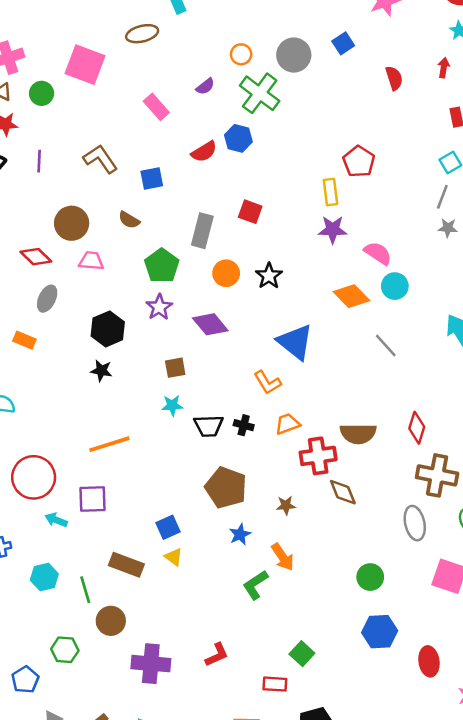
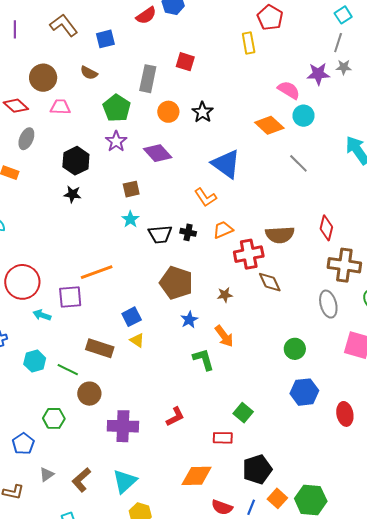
purple star: (333, 229) -> (318, 74), moved
cyan star: (172, 405) -> (130, 219), turned -30
orange line: (109, 444) -> (97, 272), moved
green L-shape: (255, 585) -> (203, 359), turned 110
green line: (85, 590) -> (68, 370), turned -45

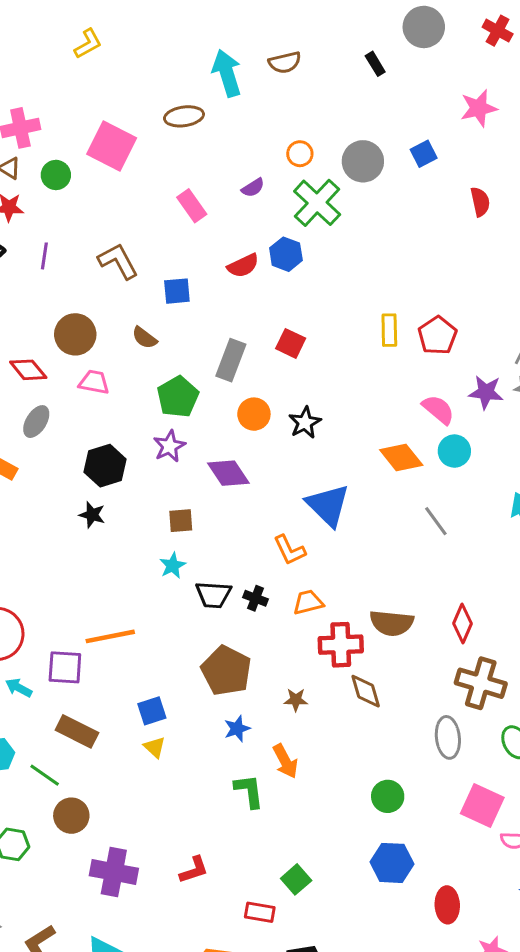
red pentagon: (270, 18) -> (437, 336), moved
brown rectangle: (100, 348) -> (77, 731), moved

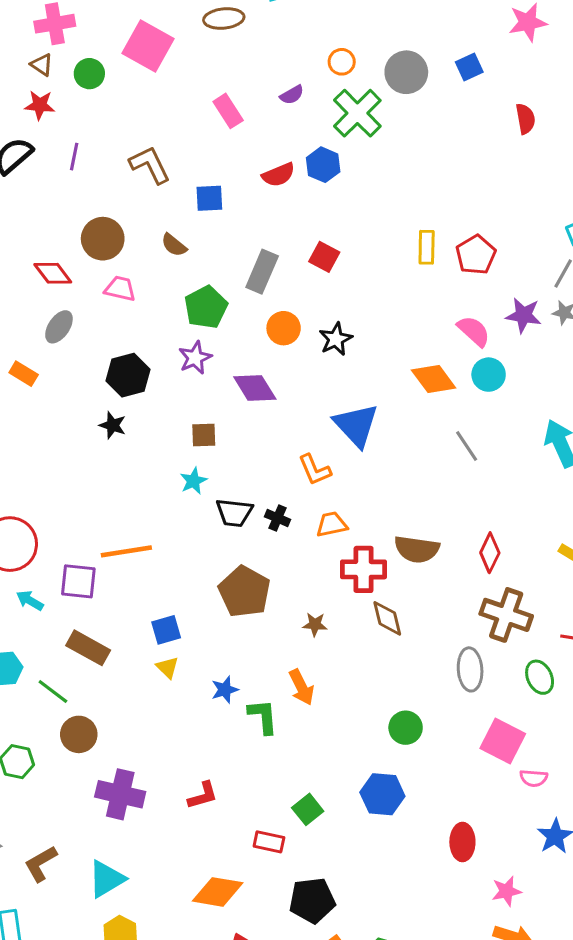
blue star: (237, 729) -> (225, 690), moved
blue hexagon: (392, 863) -> (382, 794), moved

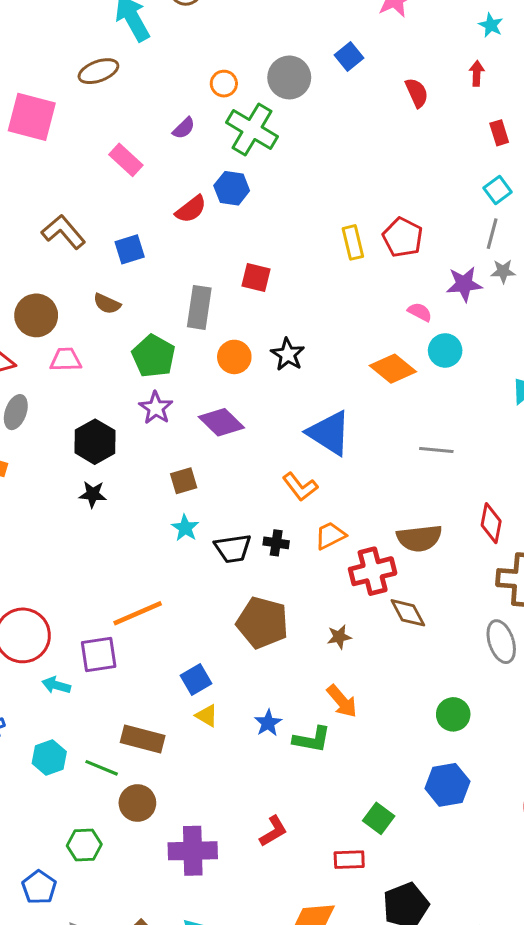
pink semicircle: (474, 331) -> (420, 312), size x0.7
gray line: (467, 446) -> (436, 450), moved, turned -36
brown rectangle: (88, 648) -> (143, 739), moved
green L-shape: (263, 716) -> (312, 739), turned 120

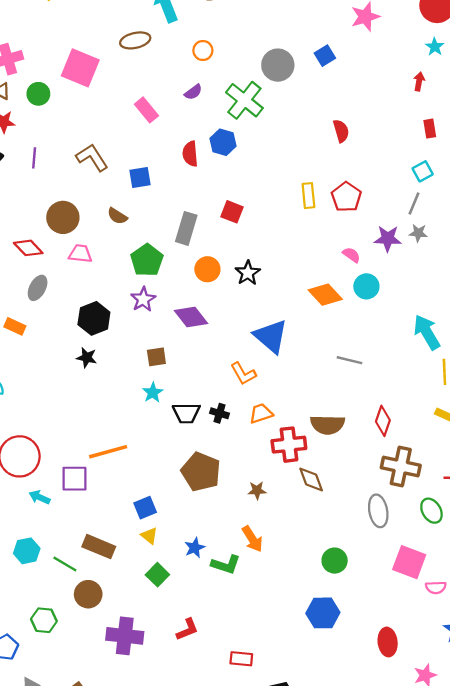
orange circle: (224, 84) -> (203, 50), moved
red semicircle: (417, 93) -> (341, 131), moved
red semicircle: (191, 209) -> (190, 154), turned 115
green square: (379, 818) -> (157, 575), moved

